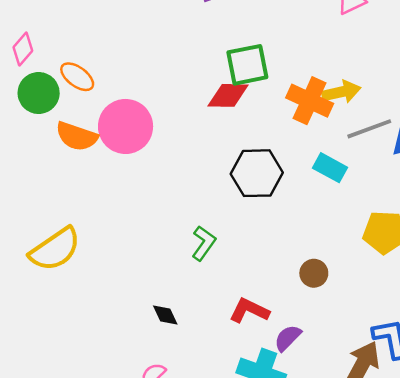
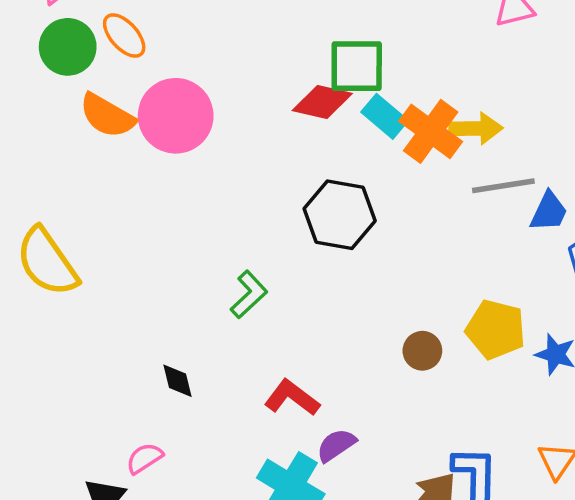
cyan rectangle: (330, 168) -> (385, 116), moved
yellow semicircle: (55, 249) -> (47, 262), turned 78
brown circle: (314, 273) -> (422, 351), moved

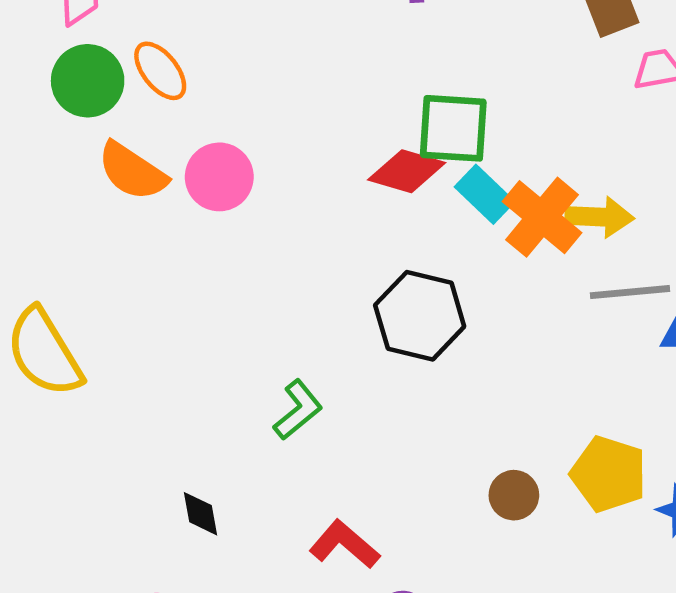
pink circle: (176, 116) -> (219, 177), size x0.7

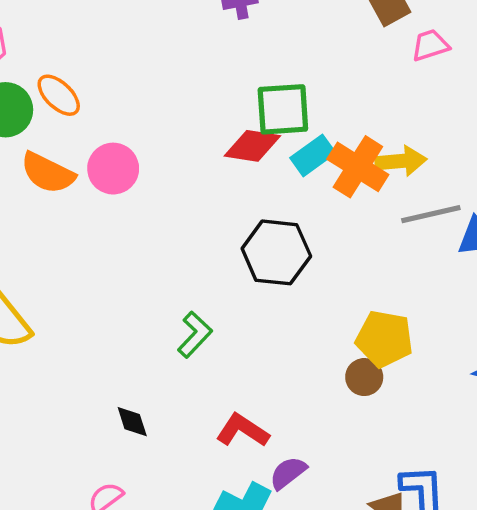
cyan rectangle: (485, 194) -> (313, 155), turned -72
yellow pentagon: (609, 474) -> (384, 339), moved

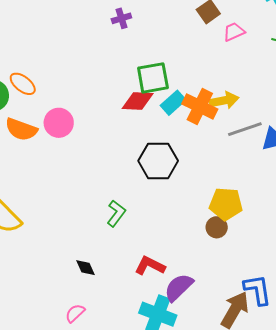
purple semicircle: (288, 473) -> (179, 287), size x1.4

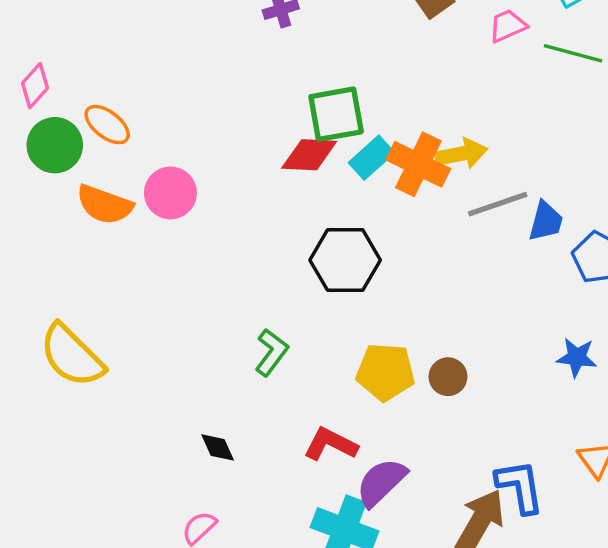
pink trapezoid: (234, 32) -> (508, 26), moved
yellow pentagon: (226, 204) -> (385, 372), moved

